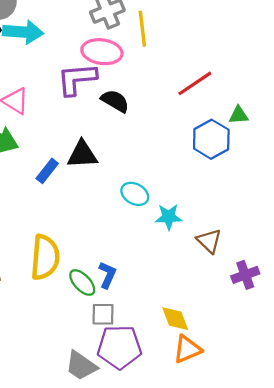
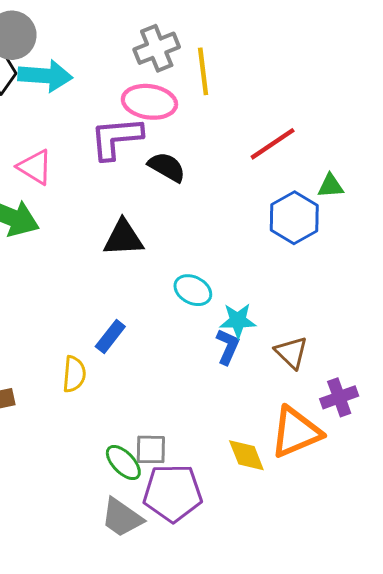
blue rectangle: (47, 171) -> (110, 336), moved
yellow semicircle: (45, 257) -> (74, 374), size x0.6
blue L-shape: (107, 275) -> (228, 347), moved
green ellipse: (82, 283) -> (123, 463), moved
orange triangle: (187, 349) -> (296, 432), moved, size x1.4

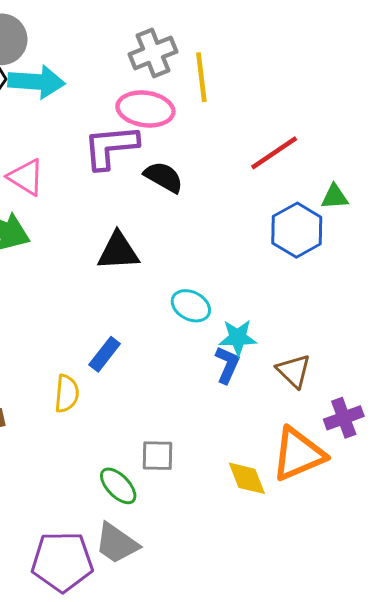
gray square: (151, 449) -> (158, 456), moved
purple pentagon: (173, 493) -> (62, 562), moved

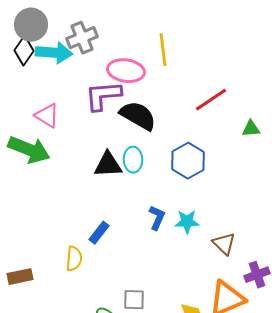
gray cross: (153, 53) -> (82, 38), moved
black semicircle: (164, 177) -> (138, 116), size x1.4
blue hexagon: (297, 230) -> (188, 161), moved
cyan ellipse: (191, 306) -> (133, 160), moved, turned 60
blue L-shape: (227, 365) -> (157, 218), moved

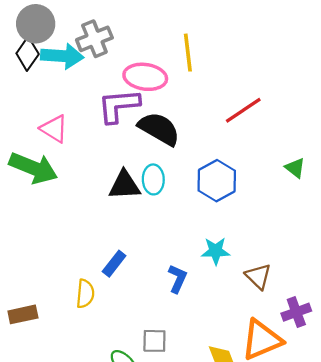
green triangle: (251, 129) -> (295, 168), moved, turned 42
blue L-shape: (157, 218) -> (178, 279), moved

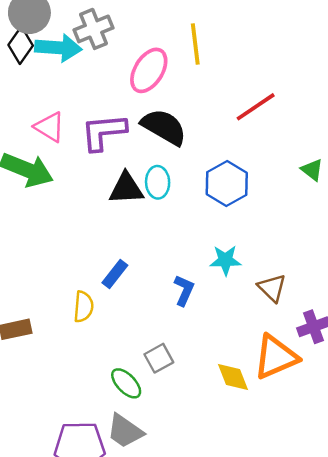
pink ellipse: (145, 77) -> (149, 70), turned -66
purple L-shape: (119, 106) -> (104, 132), moved
gray square: (154, 341) -> (159, 358), turned -30

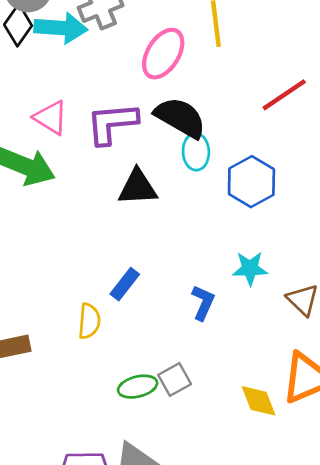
cyan ellipse: (158, 182) -> (196, 152), moved
green ellipse: (126, 383) -> (138, 387), moved, turned -60

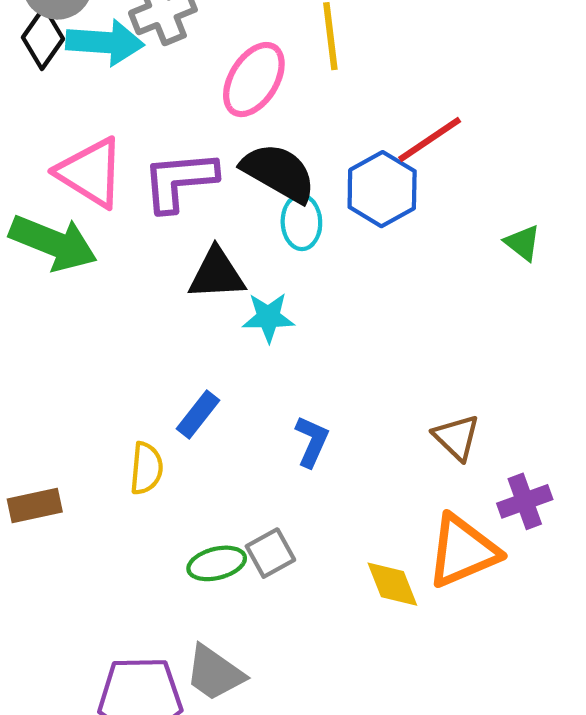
pink triangle: (51, 118) -> (91, 173), size x1.4
blue hexagon: (251, 182) -> (382, 189), moved
cyan star: (250, 268) -> (268, 317), moved

